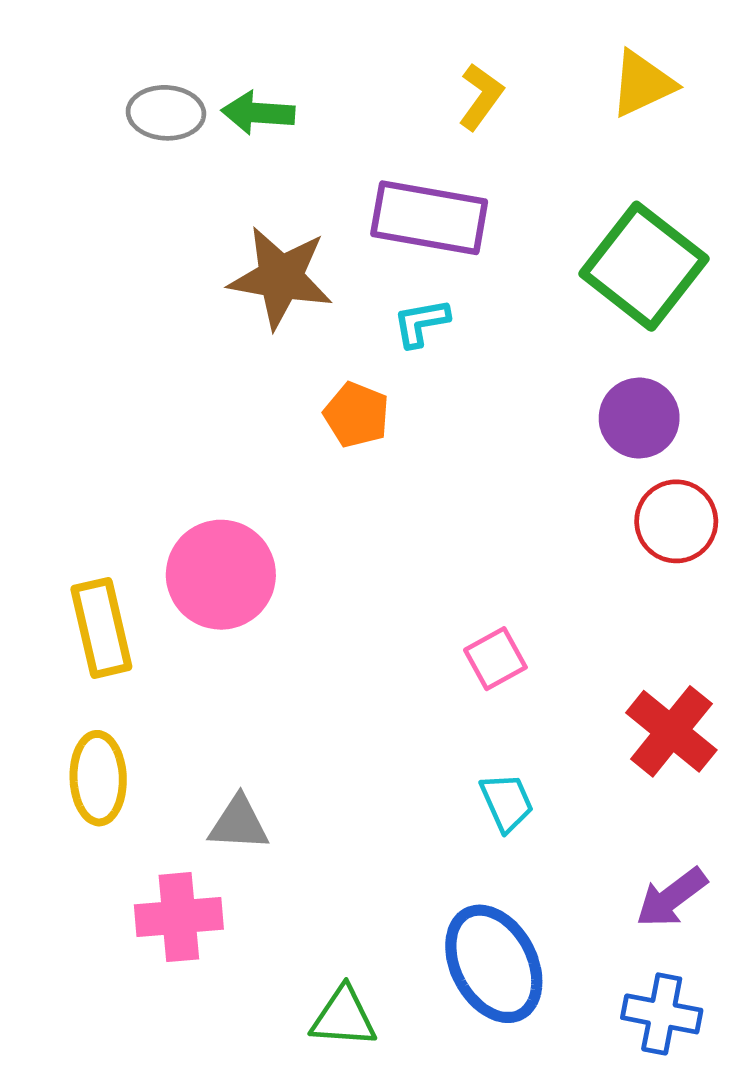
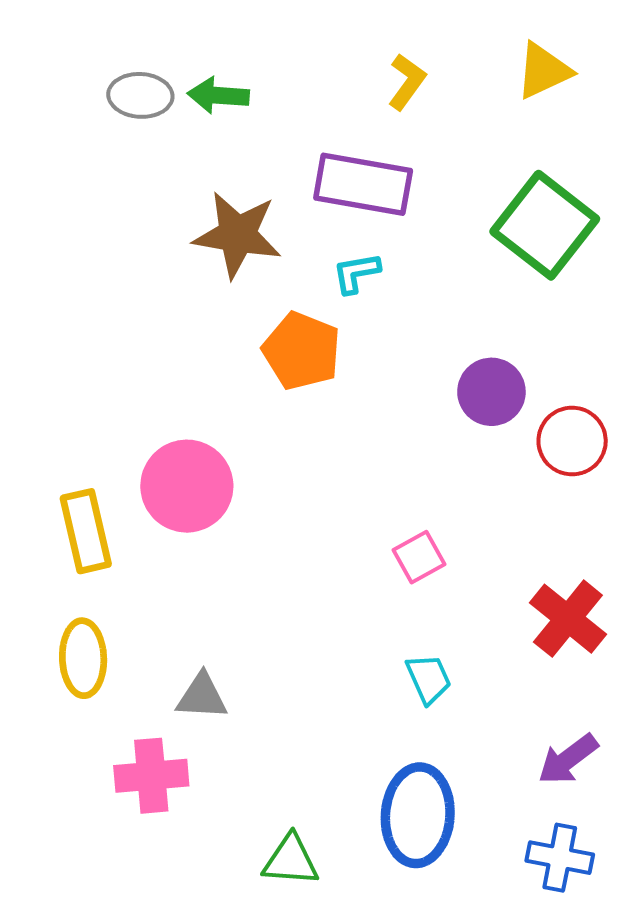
orange pentagon: (357, 415) -> (302, 351), size x1.4
purple circle: (639, 418) -> (491, 392), moved
blue ellipse: (494, 964) -> (418, 815), turned 32

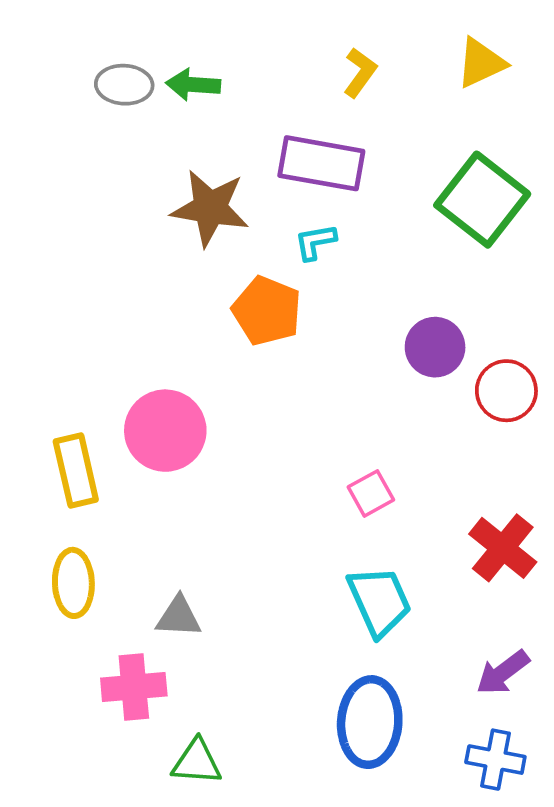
cyan trapezoid: (429, 679) -> (379, 601), size x1.6
green triangle: (291, 860) -> (197, 762), moved

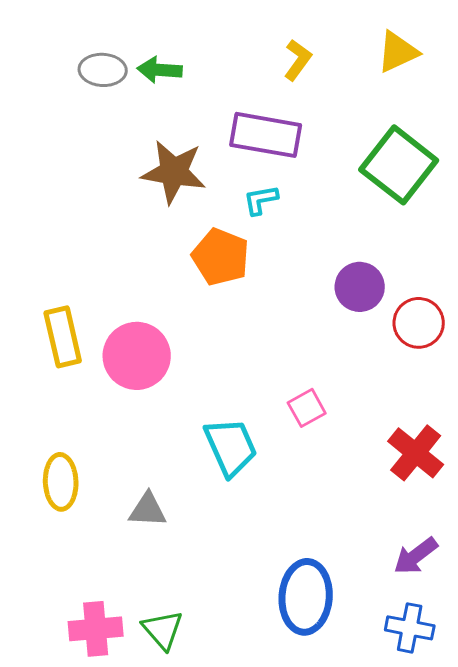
yellow rectangle: (76, 470) -> (63, 337), moved
cyan trapezoid: (379, 601) -> (231, 447), moved
pink cross: (134, 687) -> (96, 629), moved
green triangle: (197, 762) -> (163, 630), turned 45

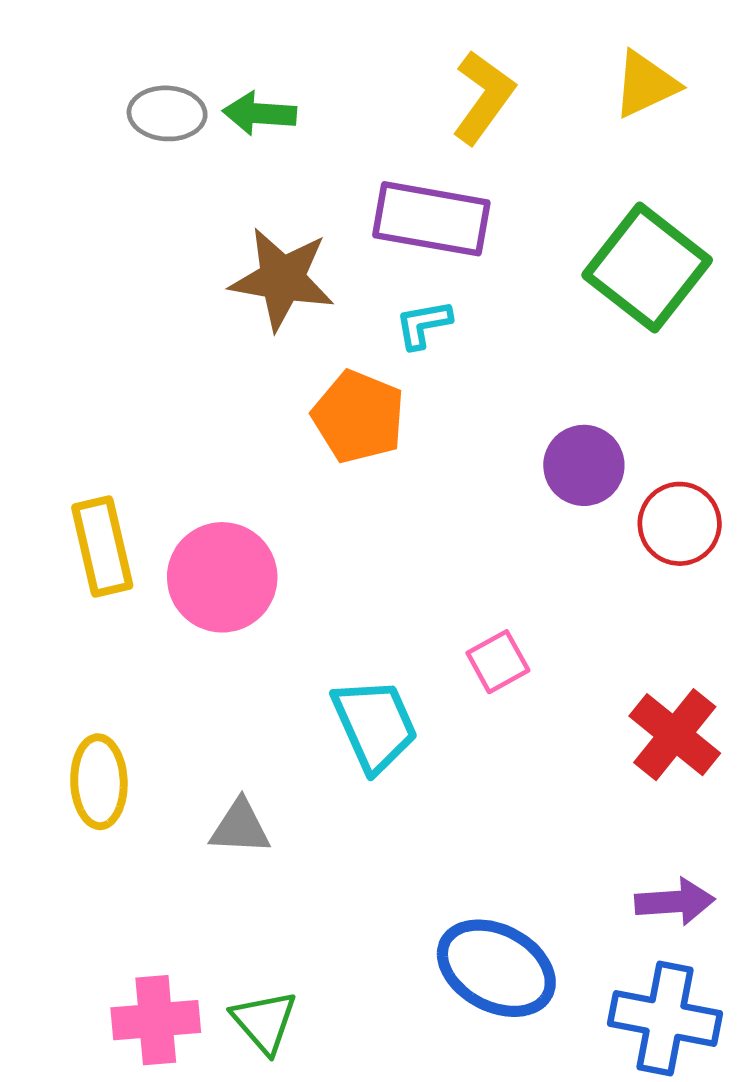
yellow L-shape: (298, 60) -> (483, 97), size x1.4
purple arrow: (416, 556) -> (675, 902), turned -147
blue ellipse: (306, 597) -> (496, 968), turned -66
blue cross: (410, 628) -> (665, 1019), size x1.4

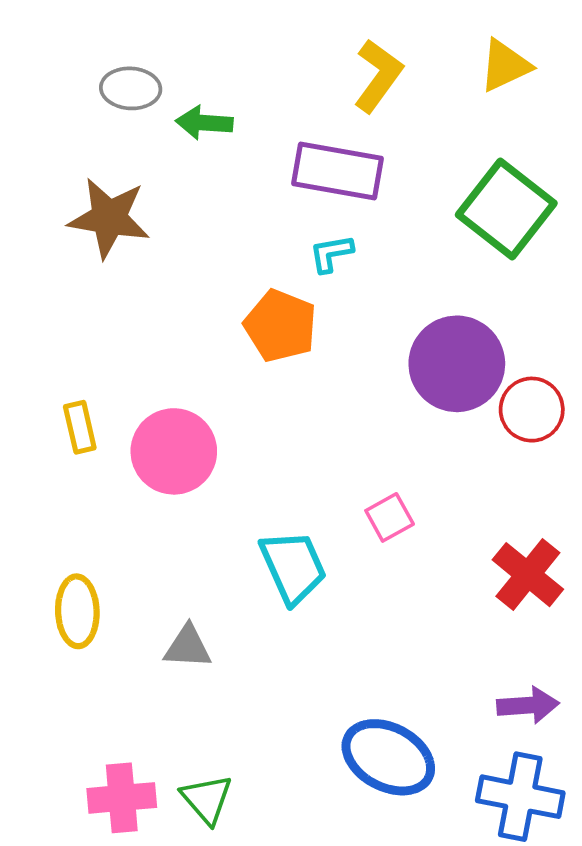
green arrow: (260, 113) -> (204, 123), moved
brown star: (282, 279) -> (109, 218), moved
purple circle: (584, 465) -> (457, 364), size x1.5
yellow rectangle: (102, 546) -> (80, 427), size x0.7

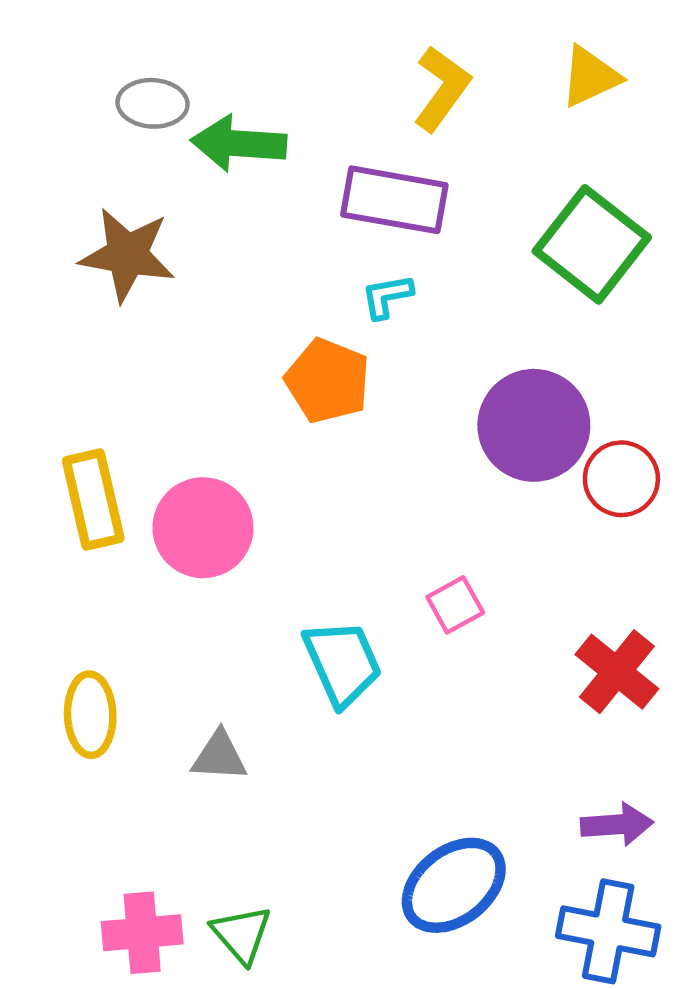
green arrow: (204, 123) -> (239, 143), size x1.4
yellow rectangle: (80, 427) -> (93, 500), size x1.6
blue ellipse: (388, 757) -> (454, 885), turned -66

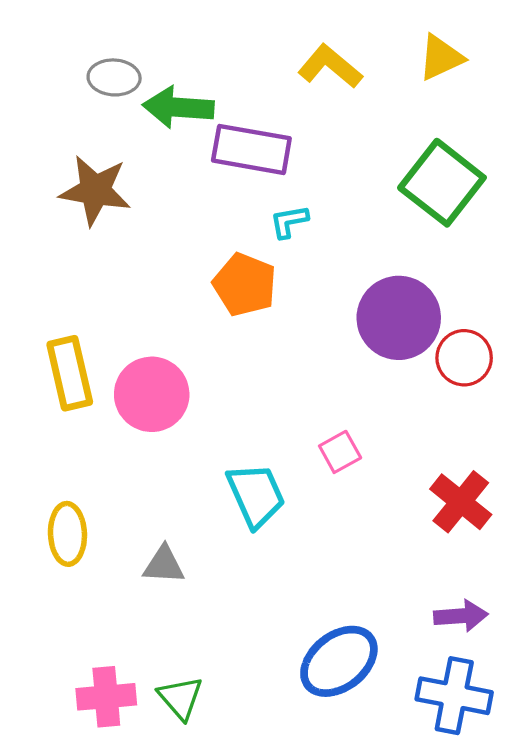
yellow L-shape: (442, 89) -> (330, 66), turned -86
purple rectangle: (394, 200) -> (251, 149), moved

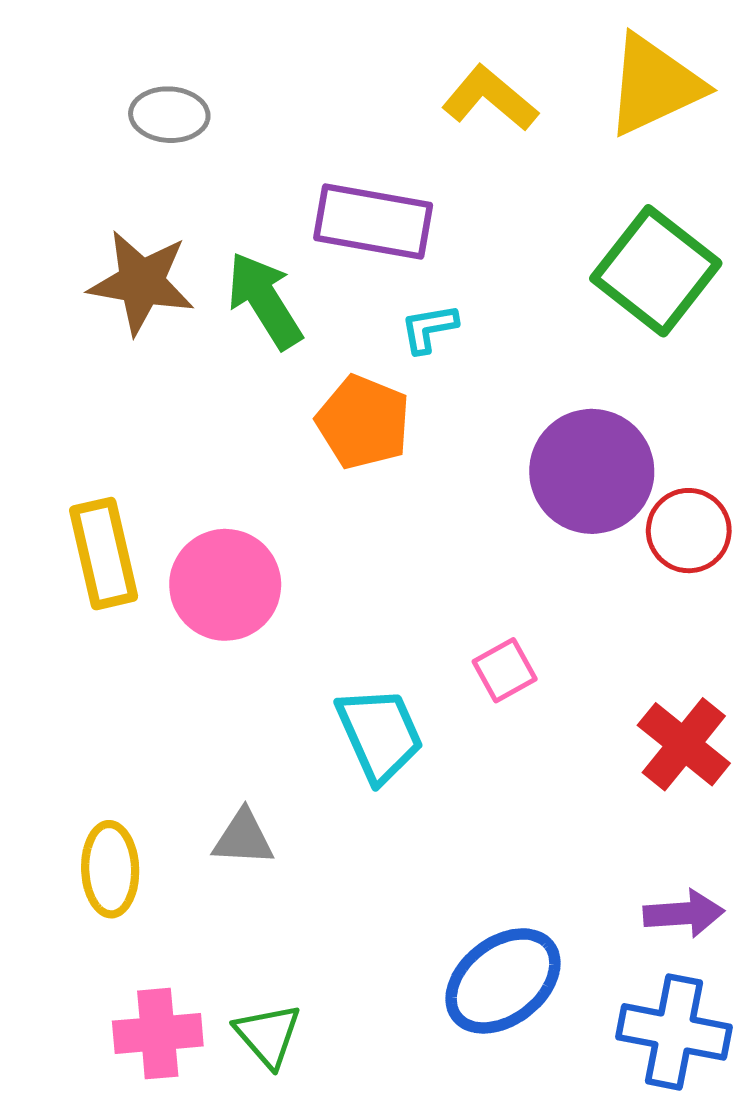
yellow triangle: (441, 58) -> (654, 85), size x1.5
green arrow: (178, 107) -> (265, 300), moved, turned 54
yellow ellipse: (67, 534) -> (110, 869), moved

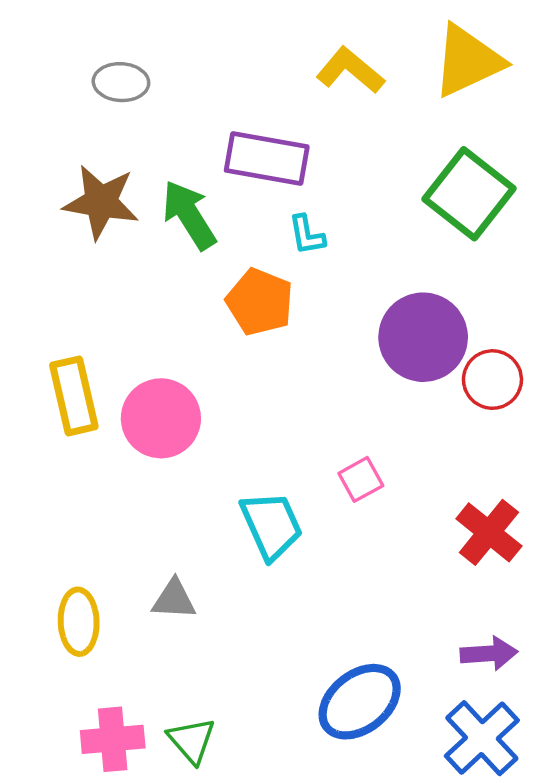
cyan L-shape: (429, 328) -> (307, 235), turned -90
blue cross: (674, 1032) -> (482, 738), turned 36

